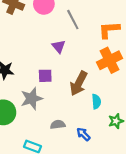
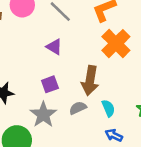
cyan semicircle: (96, 102) -> (108, 108), moved
gray semicircle: (58, 125) -> (78, 108), moved

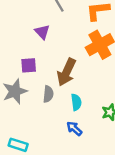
gray semicircle: (78, 108) -> (48, 94), turned 105

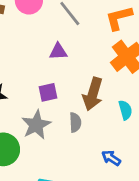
purple triangle: (42, 32) -> (58, 52), turned -42
cyan semicircle: (76, 102) -> (125, 110), moved

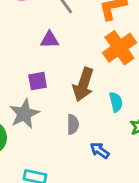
gray semicircle: (75, 122) -> (73, 124), moved

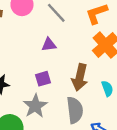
gray semicircle: (73, 124) -> (75, 110), size x1.6

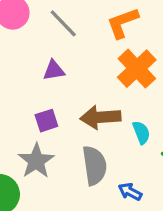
brown arrow: (80, 77) -> (100, 117), turned 75

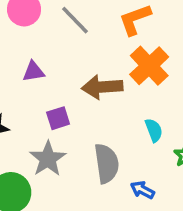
purple triangle: (54, 70) -> (33, 72), moved
brown arrow: (100, 117) -> (102, 87), moved

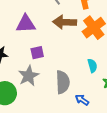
purple triangle: (33, 72) -> (26, 24), size x1.5
brown arrow: (102, 87) -> (65, 22), moved

